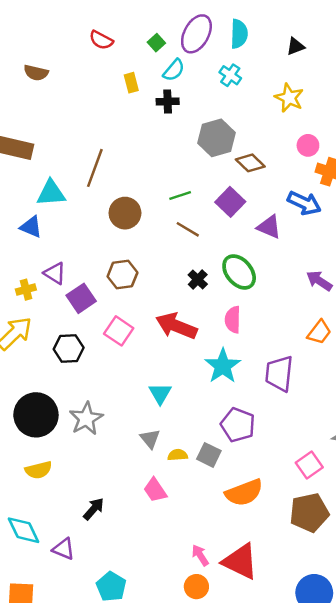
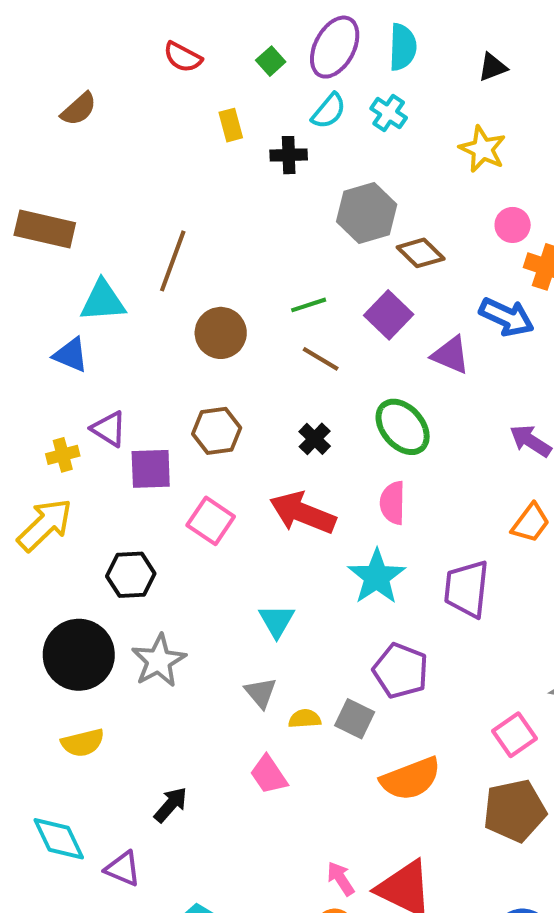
cyan semicircle: (174, 70) -> (329, 111), moved
brown semicircle: (36, 73) -> (79, 109), turned -55
black cross: (198, 280) -> (315, 439), moved
purple square: (81, 298) -> (151, 469), turned 32
black hexagon: (69, 348) -> (131, 575), moved

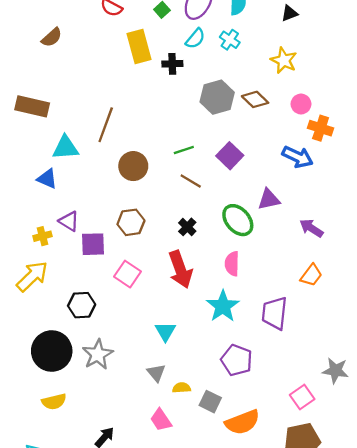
yellow rectangle: (231, 125) -> (139, 47), size x1.8
brown diamond: (421, 253) -> (255, 99), moved
purple triangle: (451, 355) -> (269, 199), moved, turned -35
red arrow: (303, 513) -> (180, 269), turned -132
gray square: (355, 719) -> (210, 402), moved

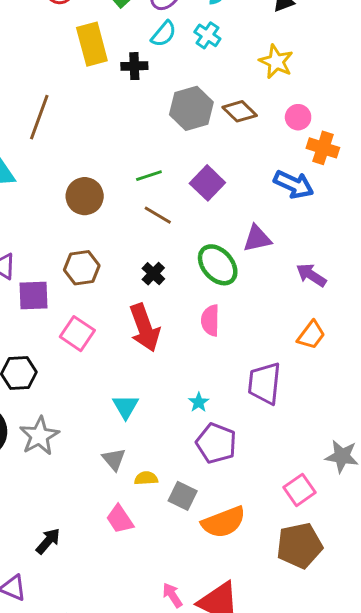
brown line: (106, 125) -> (39, 117), moved
cyan star: (223, 306) -> (199, 402), moved, size x0.5

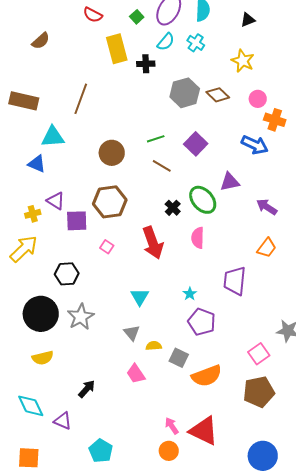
brown hexagon: (82, 268) -> (110, 202), size x1.4
black cross: (153, 274) -> (173, 208), moved
pink square: (77, 334) -> (107, 247), size x0.6

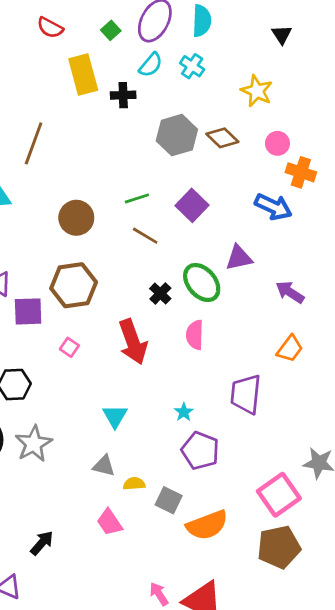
black triangle: (248, 20) -> (282, 35), moved, turned -42
gray triangle: (132, 333) -> (104, 466), turned -36
pink square: (259, 354) -> (279, 495), size x1.4

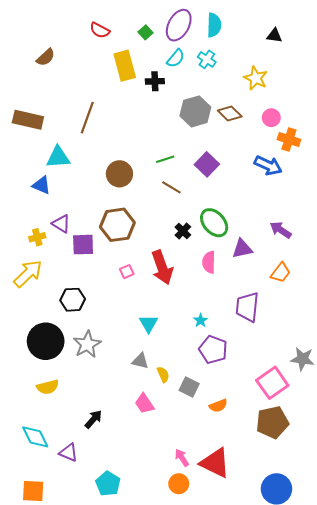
black triangle: (282, 35) -> (274, 36), turned -49
purple triangle: (239, 258) -> (242, 249), moved
pink square: (69, 347) -> (127, 272), moved, turned 32
yellow semicircle: (134, 484) -> (163, 375), turned 70
orange semicircle: (207, 525) -> (218, 406), size x0.6

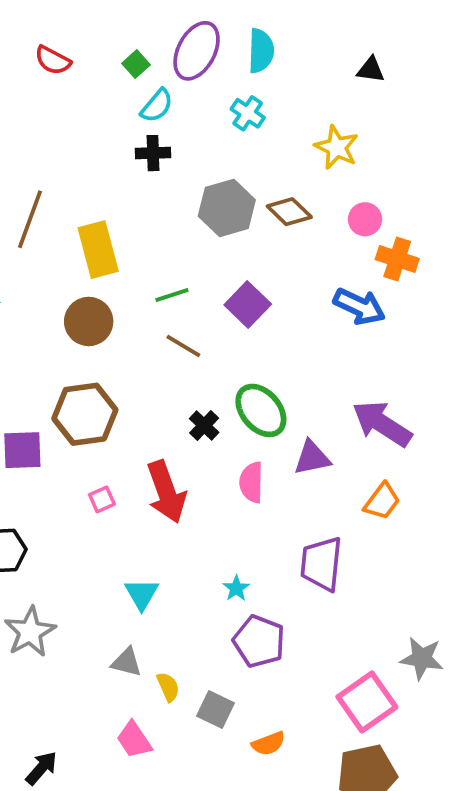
cyan semicircle: (176, 58) -> (157, 106), moved
yellow rectangle: (125, 66) -> (98, 250), moved
purple arrow: (281, 230) -> (382, 424), size x1.5

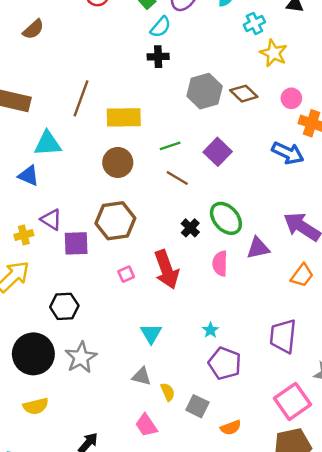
cyan cross: (248, 113) -> (254, 23), moved, turned 30
yellow rectangle: (98, 250) -> (124, 117), turned -76
purple trapezoid: (321, 564) -> (283, 336), moved

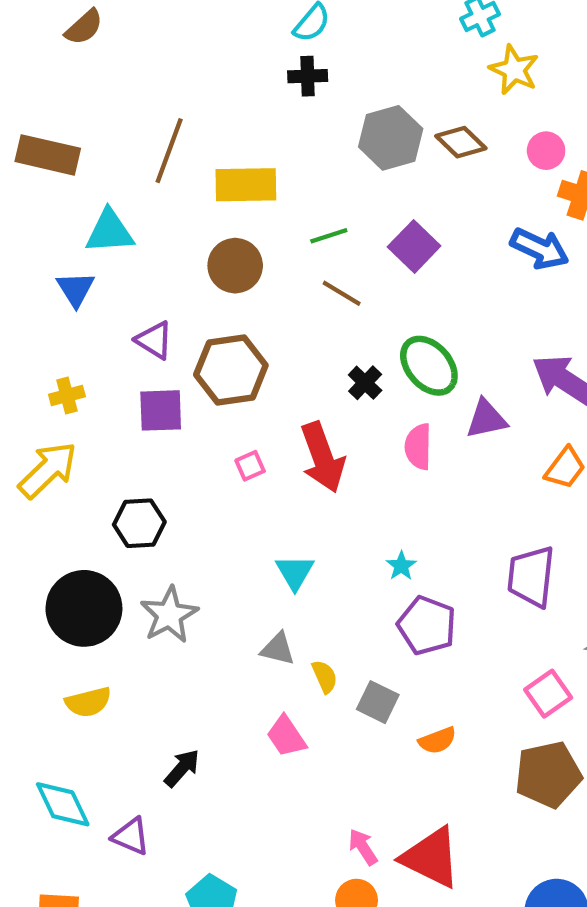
blue triangle: (29, 176) -> (75, 289), turned 35
purple triangle: (51, 220) -> (154, 340), moved
pink square: (293, 401) -> (548, 694), size x0.7

